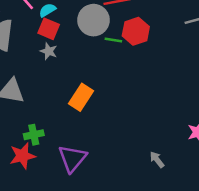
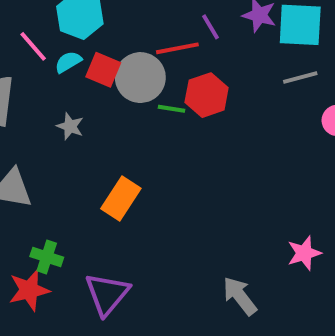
red square: (49, 29) -> (103, 70), moved
green cross: (34, 135) -> (47, 257), turned 30
gray arrow: (157, 160) -> (240, 296), size x1.5

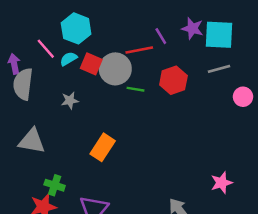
red hexagon: (207, 95) -> (173, 80), moved
gray star: (70, 126) -> (70, 101), turned -30

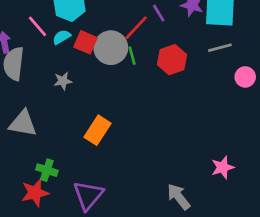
red line: (139, 50) -> (136, 28), turned -36
green line: (136, 89) -> (132, 56), moved, turned 66

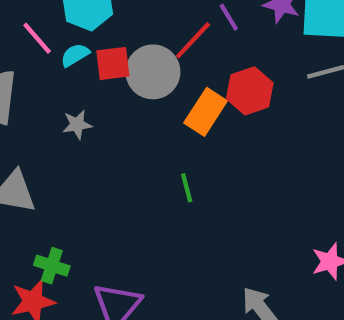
red square: (85, 42) -> (113, 63), turned -30
green line: (132, 56) -> (187, 188), moved
orange rectangle: (97, 130) -> (206, 112), moved

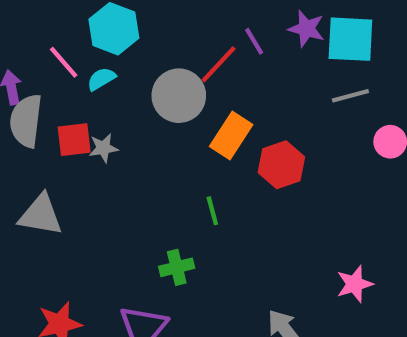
red square: (113, 63) -> (74, 140), moved
red hexagon: (250, 91) -> (281, 165), moved
green cross: (52, 266) -> (177, 267), moved, turned -32

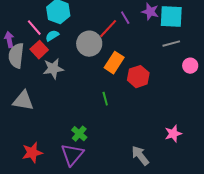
red square: (74, 140) -> (39, 50), moved, turned -36
gray star: (103, 148) -> (53, 69), size x1.5
green cross: (177, 267) -> (79, 134), moved, turned -35

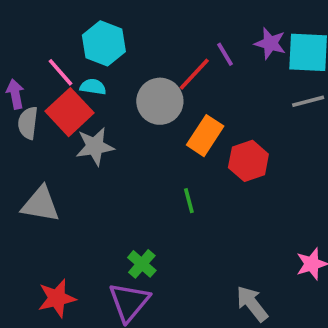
cyan semicircle: (52, 36) -> (93, 87), turned 40
red square: (39, 50) -> (70, 112), size x1.4
gray semicircle: (16, 56) -> (28, 123), size x0.7

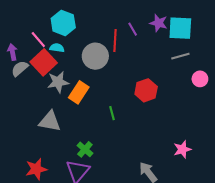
red line: (194, 74) -> (115, 41), turned -40
gray semicircle: (28, 123) -> (20, 69), turned 42
orange rectangle: (205, 136) -> (79, 92), moved
gray triangle: (41, 204) -> (50, 121), moved

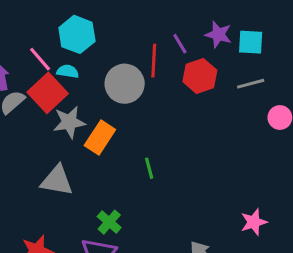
cyan square: (180, 28) -> (251, 42), size x0.7
red hexagon: (146, 90) -> (200, 76), moved

